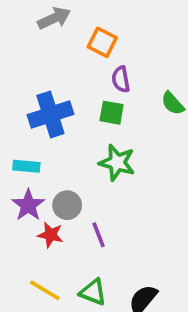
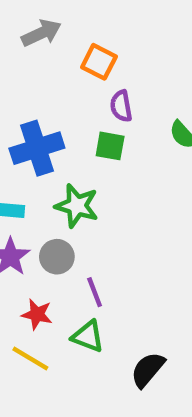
green star: (117, 163) -> (77, 206), moved
red star: (50, 235) -> (37, 314), moved
green triangle: (93, 292) -> (88, 336), moved

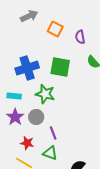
purple semicircle: (121, 106) -> (80, 37), moved
green square: (110, 146) -> (60, 67), size x1.5

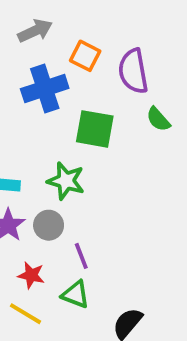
purple semicircle: (80, 37) -> (133, 71), size x1.6
blue cross: (27, 68) -> (45, 89), moved

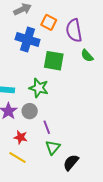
blue cross: (45, 89) -> (28, 40), turned 35
green triangle: (76, 294) -> (53, 147), moved, turned 49

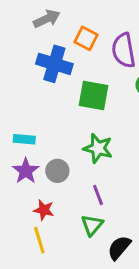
green star: (39, 88) -> (98, 148), moved
purple line: (47, 127) -> (98, 195), moved
yellow line: (17, 157) -> (39, 240), turned 42

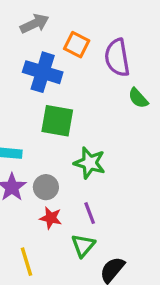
green square: (94, 96) -> (57, 121), moved
red star: (44, 210) -> (51, 218), moved

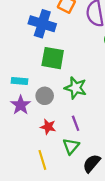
gray circle: (46, 187) -> (45, 96), moved
yellow line: (26, 262) -> (42, 160), moved

